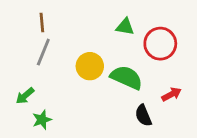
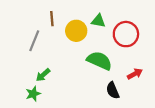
brown line: (42, 22) -> (52, 19), moved
yellow circle: (90, 66) -> (76, 31), moved
green arrow: (25, 96) -> (43, 75), moved

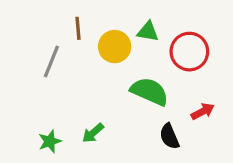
green arrow: (43, 75) -> (93, 133), moved

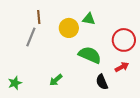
brown line: (78, 28) -> (39, 17), moved
red circle: (189, 52) -> (124, 40), moved
green star: (50, 141) -> (15, 83), moved

